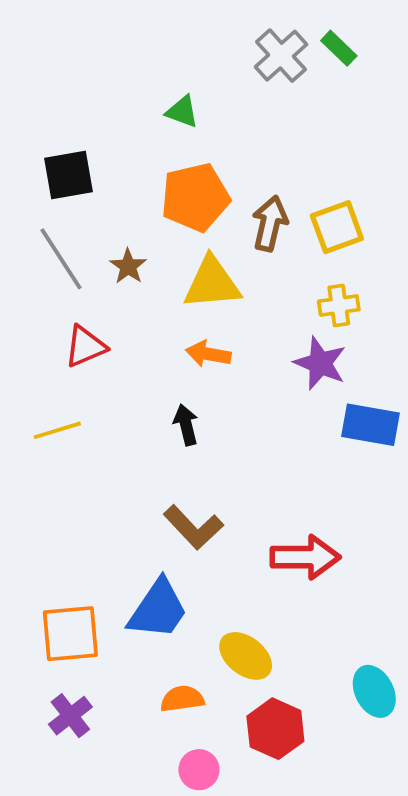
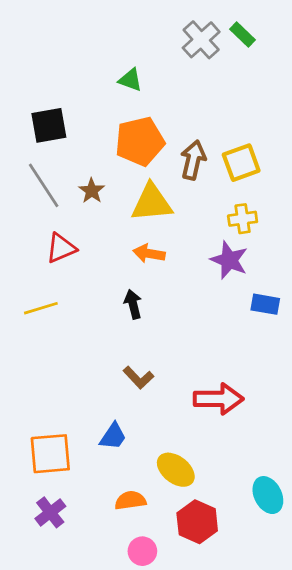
blue rectangle: (371, 425) -> (265, 304), size x0.7
brown L-shape: (193, 527) -> (138, 378), size x0.7
blue trapezoid: (158, 609) -> (113, 436), size x0.6

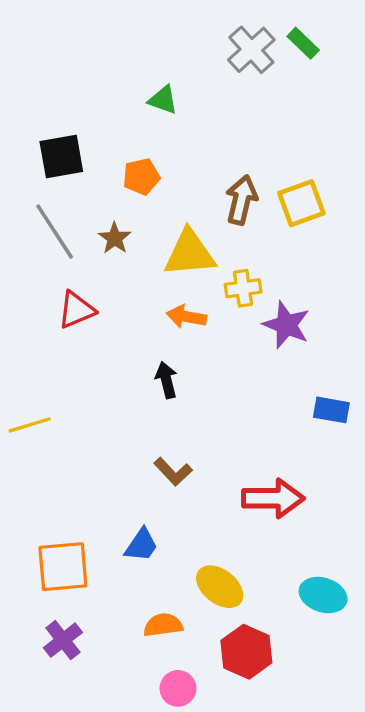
orange pentagon: (140, 141) -> (141, 177), moved, size x0.6
yellow cross: (243, 219) -> (243, 288), moved
blue rectangle: (265, 304) -> (331, 410), moved
yellow line: (41, 308) -> (30, 425), moved
cyan ellipse: (268, 495) -> (323, 595), moved, turned -45

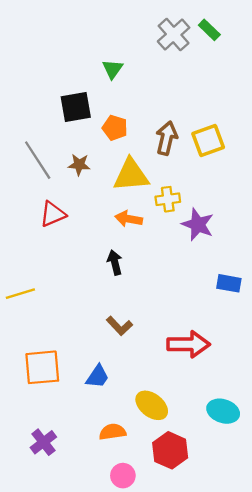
green triangle: (163, 100) -> (113, 69), turned 45
black square: (61, 157) -> (76, 107), moved
orange pentagon: (141, 177) -> (115, 128), moved, turned 30
brown star: (115, 238) -> (79, 165), turned -30
orange square: (63, 567) -> (42, 367), moved

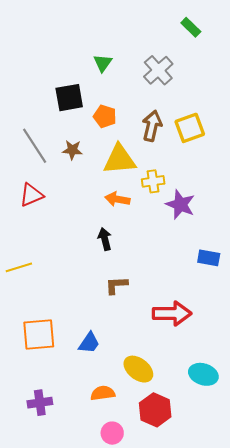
gray cross: (174, 35) -> (158, 70), moved
red triangle: (53, 214) -> (31, 195), moved
brown L-shape: (119, 326) -> (116, 285), moved, turned 130
purple cross: (43, 442) -> (40, 403), turned 30

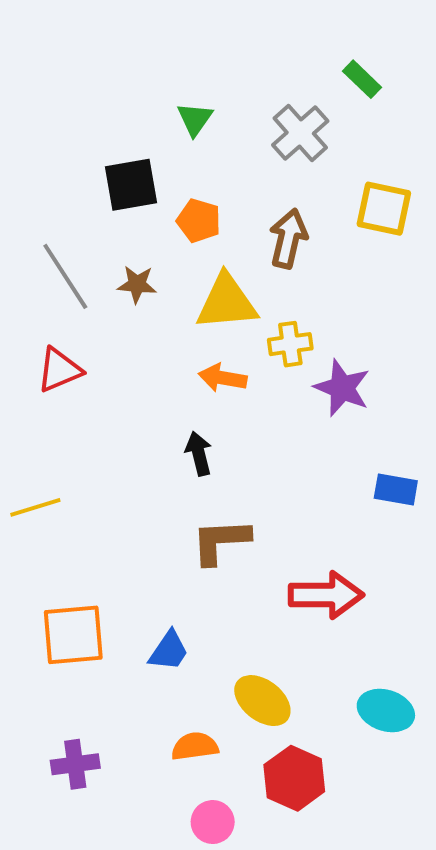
green rectangle: (191, 27) -> (362, 79), moved
yellow square: (190, 128) -> (384, 209), moved, turned 32
brown L-shape: (116, 285) -> (221, 541), size x1.4

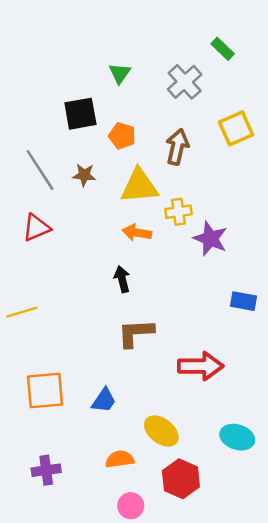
yellow square: (384, 209) -> (236, 128), turned -36

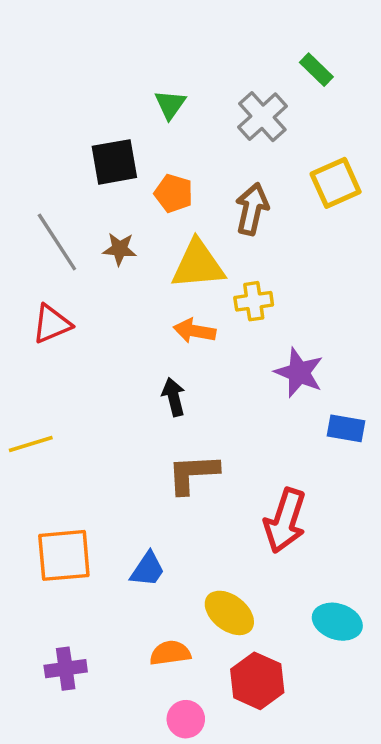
purple star: (210, 239) -> (299, 373), moved
red arrow: (201, 366) -> (285, 521), turned 108

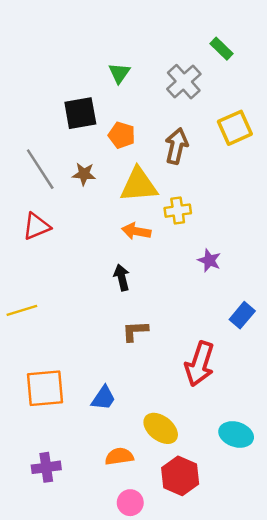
purple star: (299, 373) -> (209, 260), size x0.7
blue rectangle: (346, 428) -> (242, 315), moved, turned -60
brown L-shape: (193, 474) -> (135, 331), size x0.7

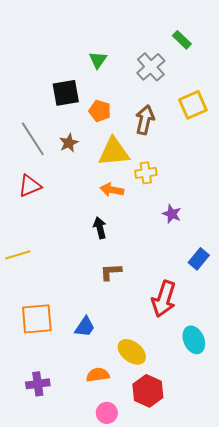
brown star: (84, 174) -> (69, 143), turned -30
cyan ellipse: (236, 434) -> (194, 340), moved, turned 48

